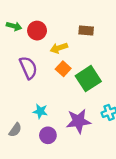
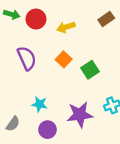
brown rectangle: (86, 31) -> (106, 19), moved, turned -40
yellow arrow: (59, 48) -> (66, 27), moved
green square: (88, 79) -> (90, 70), size x0.7

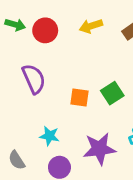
yellow arrow: (66, 27) -> (91, 26), moved
orange square: (64, 59) -> (79, 97), moved, turned -35
gray semicircle: (13, 124) -> (17, 160), turned 112

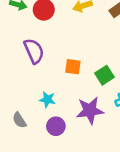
green square: (112, 93) -> (104, 75), moved

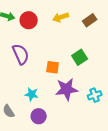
green square: (104, 75) -> (80, 57), moved
purple star: (90, 110) -> (67, 89), moved

